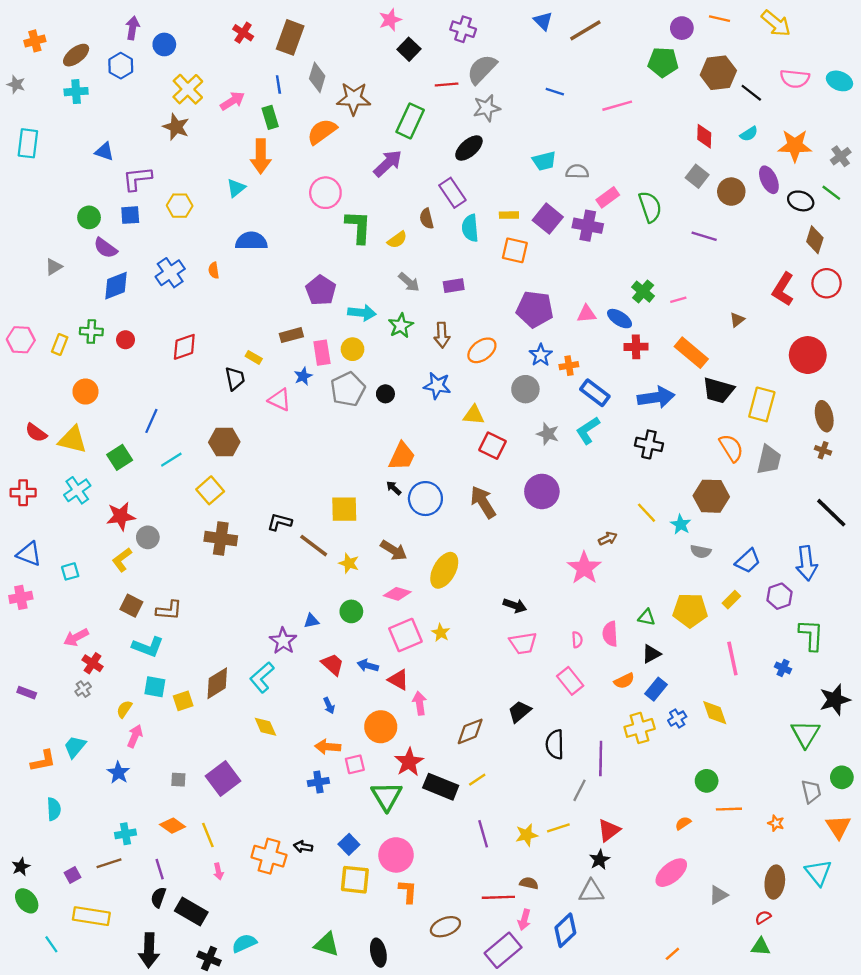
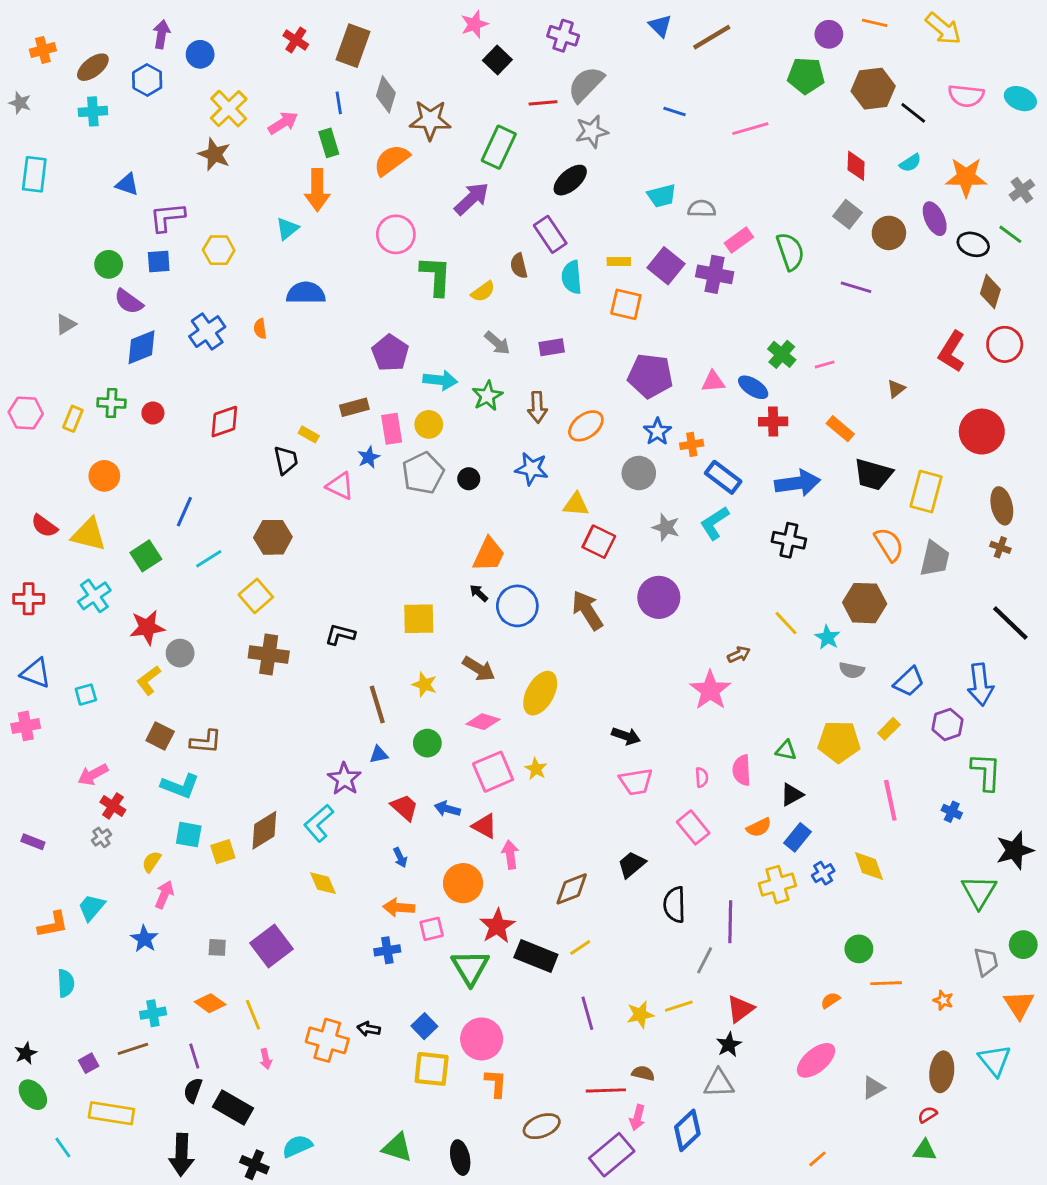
orange rectangle: (691, 353) -> (840, 429), size x0.7
brown line: (314, 546) -> (377, 705), moved, turned 36

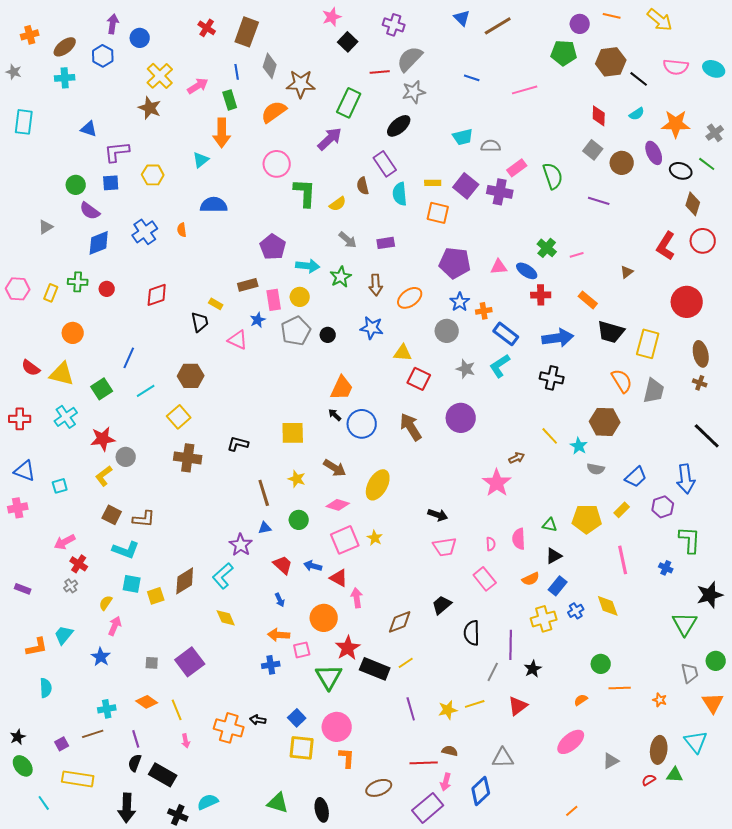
black star: (729, 1045) -> (533, 669), moved
green triangle: (925, 1150) -> (675, 775), moved

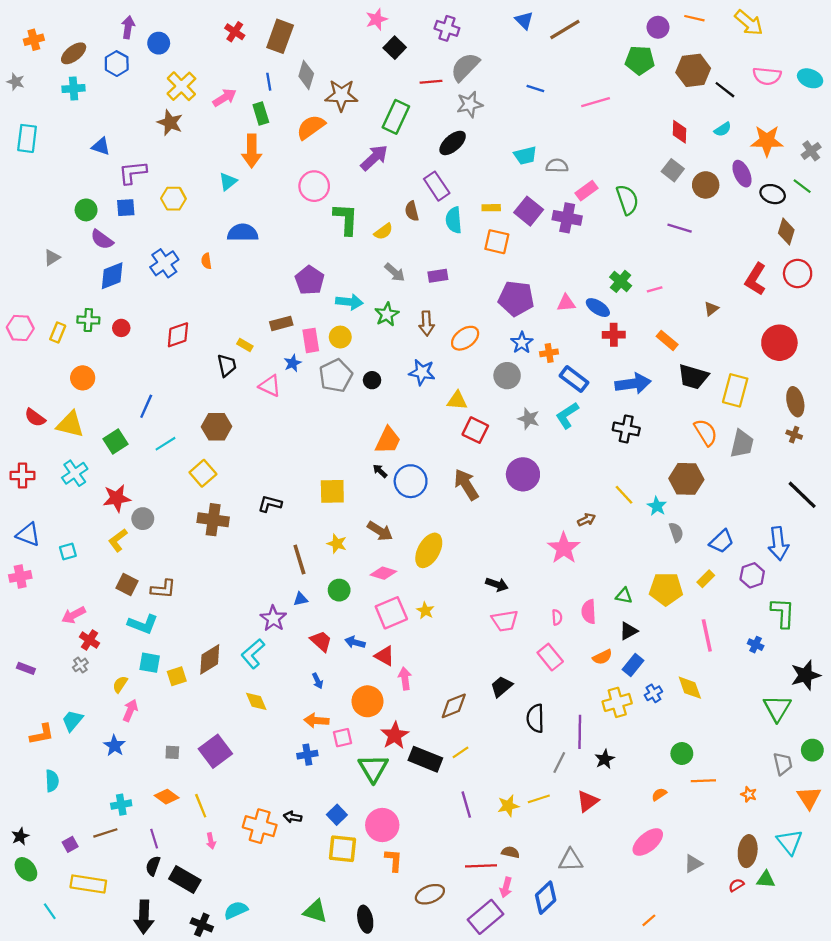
gray semicircle: (596, 469) -> (676, 532), turned -120

